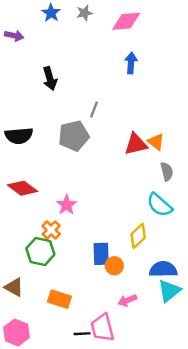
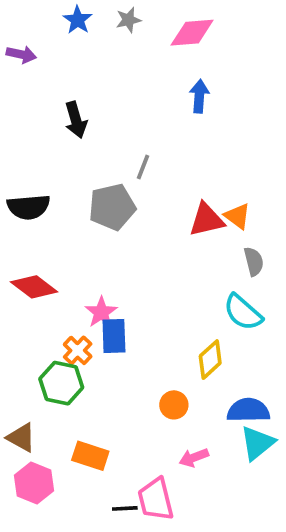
blue rectangle: (101, 254) -> (114, 336), moved
pink hexagon: (16, 333) -> (34, 483), moved

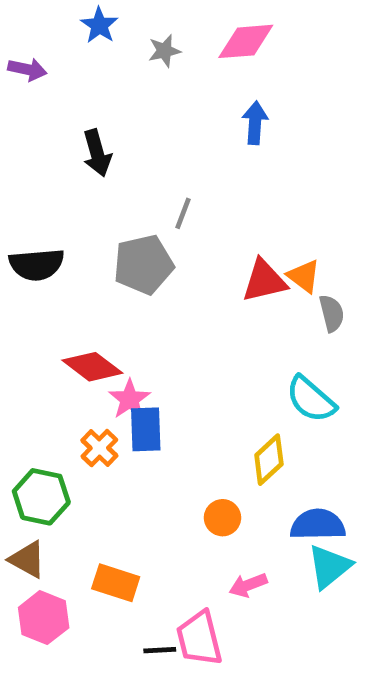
gray star: (128, 20) -> (164, 51), moved
gray semicircle: (254, 261) -> (332, 313), moved
red diamond: (34, 287) -> (92, 367), moved
green hexagon: (61, 383) -> (41, 497), moved

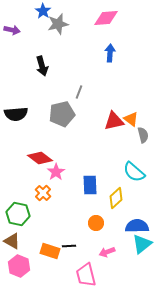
gray star: (164, 51) -> (58, 24), moved, size x1.5
blue rectangle: (146, 429) -> (90, 185), moved
black line: (160, 650) -> (69, 246), moved

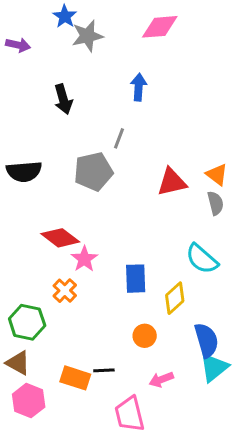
blue arrow: (110, 53) -> (139, 87), moved
orange triangle: (131, 119) -> (217, 175), moved
blue semicircle: (137, 226) -> (206, 340), turned 75

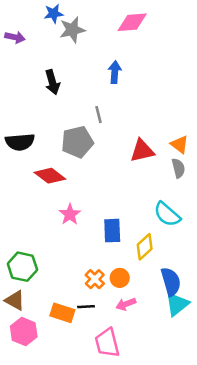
blue star: (65, 16) -> (54, 14), turned 30
gray line: (119, 138) -> (98, 115), turned -35
red diamond: (60, 238) -> (50, 176), moved
orange cross: (65, 291) -> (95, 279), moved
pink arrow: (161, 379) -> (126, 304), moved

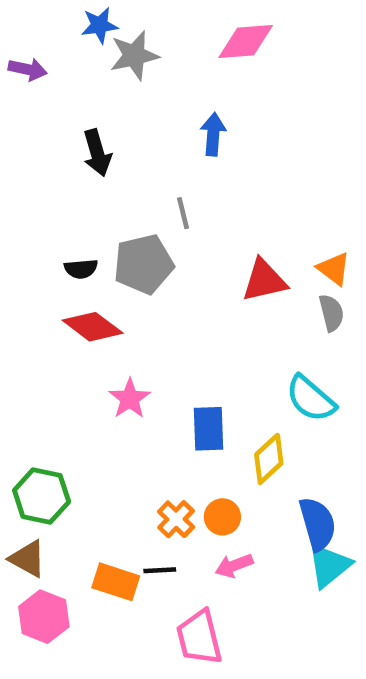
black semicircle: (20, 142) -> (81, 269), moved, size x0.6

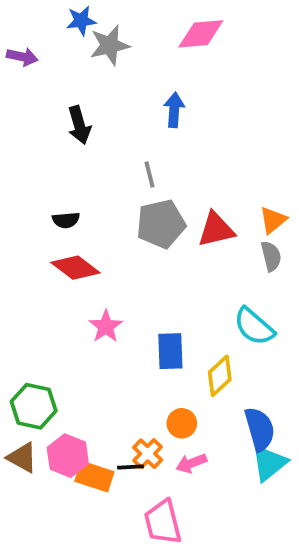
gray pentagon: (144, 264) -> (161, 224), moved
orange triangle: (334, 269) -> (273, 220), turned 44
orange cross: (176, 519) -> (148, 454), moved
pink hexagon: (44, 617) -> (68, 456), moved

